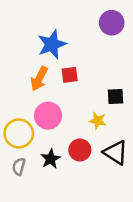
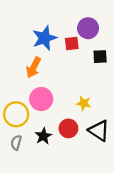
purple circle: (112, 23) -> (88, 28), moved
red square: (70, 75) -> (72, 43), moved
black square: (115, 97) -> (100, 57), moved

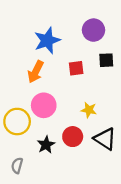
red square: (72, 43) -> (76, 68), moved
gray semicircle: (16, 143) -> (17, 166), moved

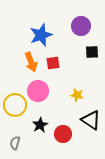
red square: (76, 68) -> (53, 63), moved
orange arrow: (36, 72) -> (31, 62), turned -48
red circle: (73, 137) -> (63, 134), moved

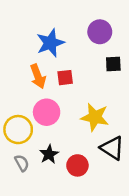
yellow star: (77, 95) -> (95, 117), size x1.6
gray semicircle: (15, 143) -> (22, 163), moved, turned 136

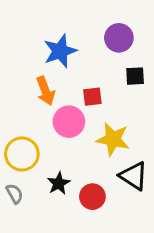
red square: (65, 78) -> (92, 97), moved
pink circle: (47, 112) -> (69, 122), moved
gray semicircle: (22, 163) -> (15, 194), moved

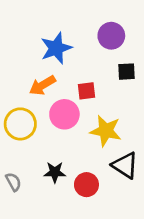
orange arrow: (45, 91) -> (42, 85), turned 80
yellow circle: (22, 154) -> (20, 124), moved
black star: (59, 183) -> (55, 172), turned 30

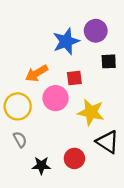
blue star: (56, 48) -> (66, 41), moved
black star: (55, 172) -> (41, 166), moved
gray semicircle: (13, 182) -> (20, 140), moved

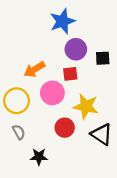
purple circle: (96, 31) -> (76, 49), moved
blue star: (66, 41) -> (62, 21), moved
red circle: (74, 158) -> (65, 128), moved

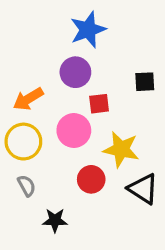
purple circle: (76, 49) -> (75, 72), moved
orange arrow: (34, 69) -> (28, 99), moved

